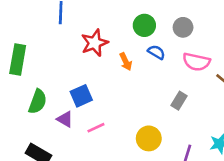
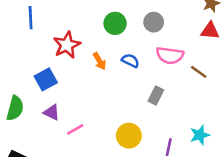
blue semicircle: (156, 52) -> (130, 61), moved
blue square: (81, 96) -> (46, 79), moved
purple triangle: (65, 119) -> (52, 112), moved

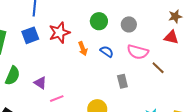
blue square: (46, 79) -> (30, 35), moved
gray rectangle: (156, 95) -> (122, 81), turned -48

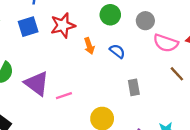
pink semicircle: (138, 52) -> (166, 43), moved
purple triangle: (40, 83) -> (37, 83), size x1.6
pink line: (57, 99) -> (64, 96), moved

